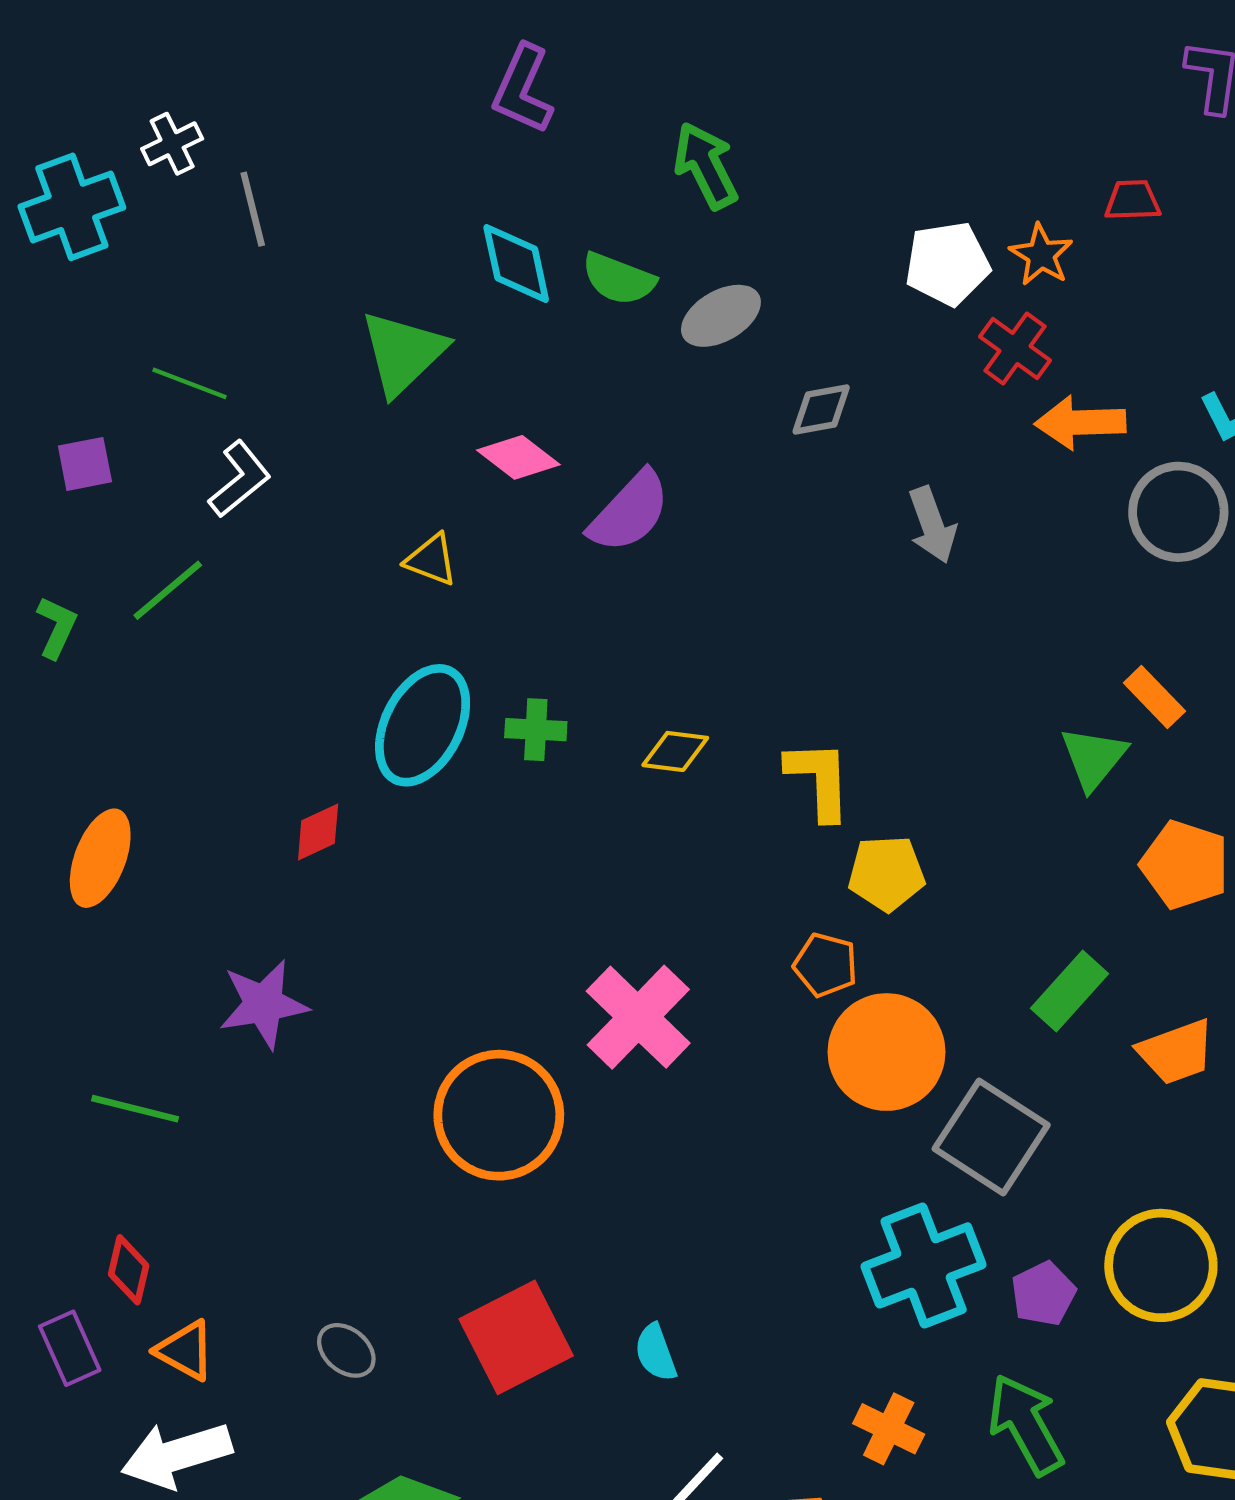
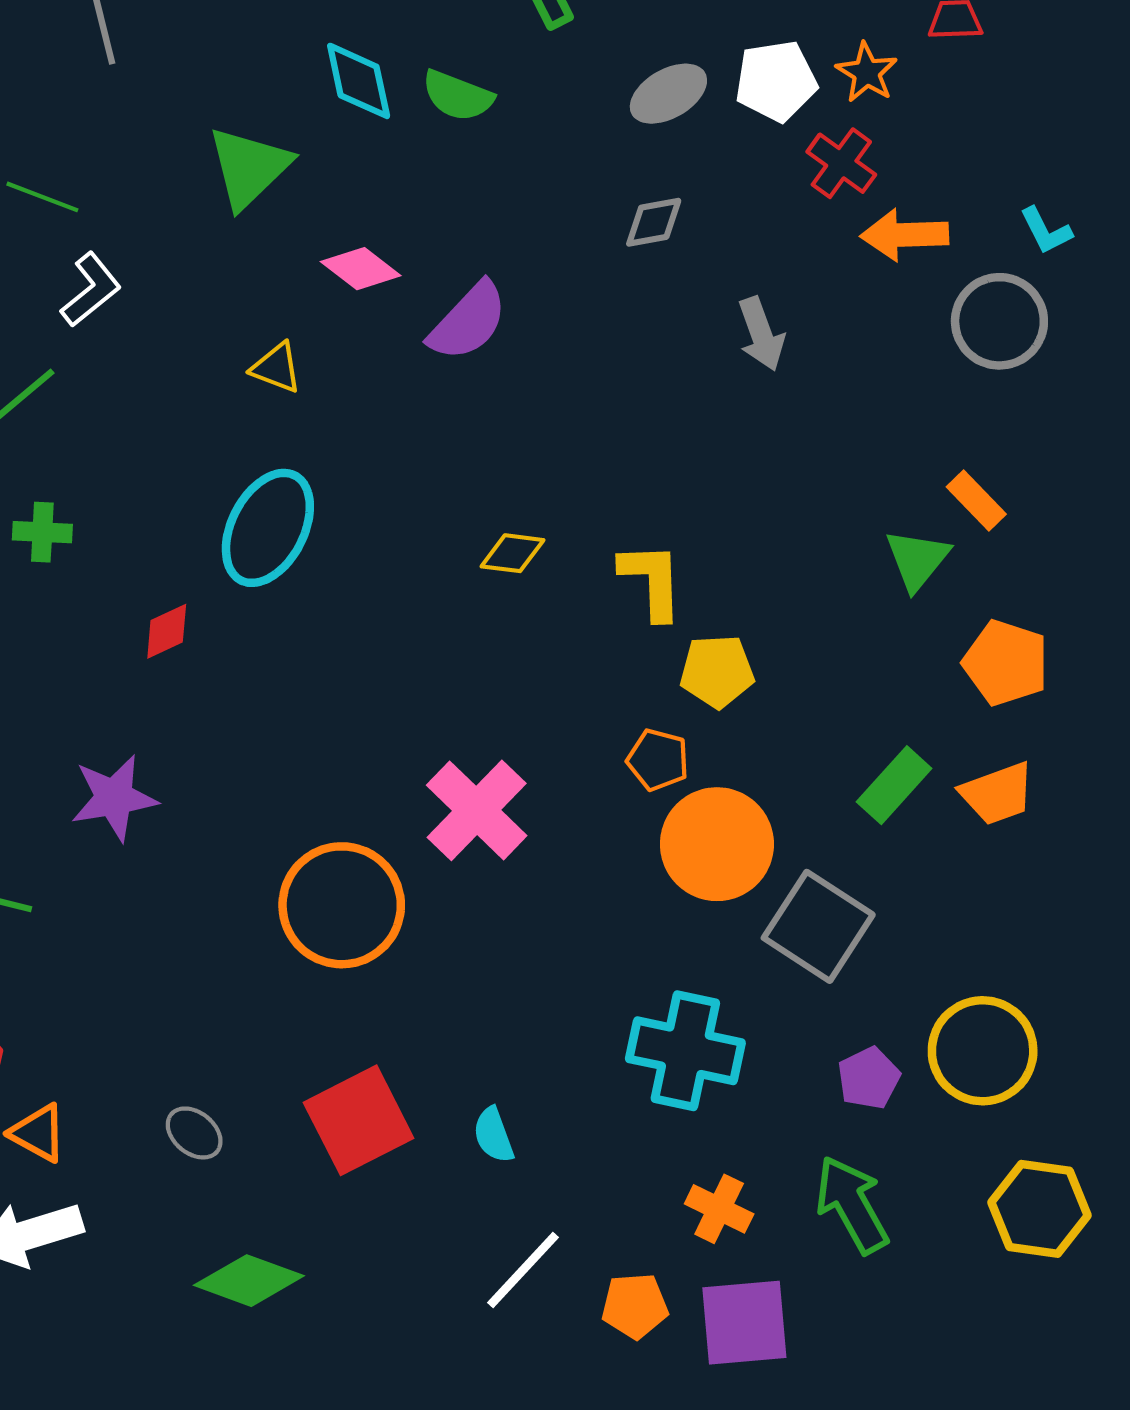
gray ellipse: (721, 316) -> (668, 94), moved
green cross: (536, 730) -> (42, 532), moved
orange trapezoid: (1176, 1052) -> (997, 794), moved
cyan cross: (924, 1265) -> (685, 1051), moved, turned 33

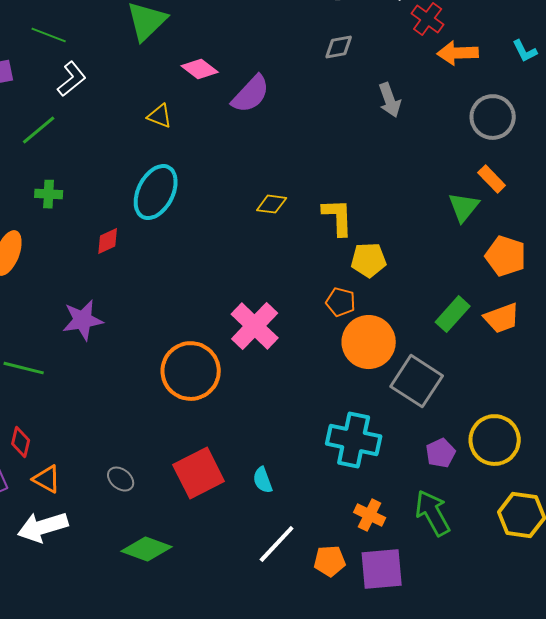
gray circle: (999, 321) -> (493, 117), moved

